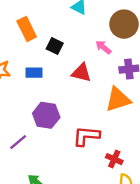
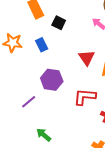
blue rectangle: (34, 73) -> (42, 45), turned 64
red triangle: (81, 73) -> (87, 58), moved, turned 42

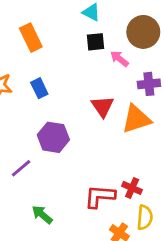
black square: (59, 23) -> (96, 42), moved, turned -32
red L-shape: (85, 97) -> (100, 196), moved

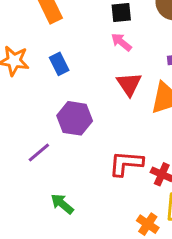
pink arrow: (119, 59) -> (121, 42), moved
red L-shape: (100, 196) -> (126, 163), moved

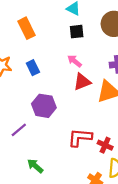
pink arrow: (121, 42) -> (75, 61), moved
red triangle: (129, 84) -> (82, 82), turned 42

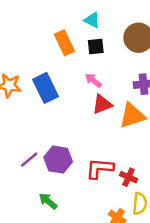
orange rectangle: (26, 28) -> (64, 43), moved
blue rectangle: (33, 68) -> (46, 88), size x1.6
purple hexagon: (44, 106) -> (58, 160), moved

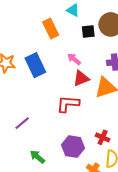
black square: (96, 46) -> (88, 32), moved
purple hexagon: (58, 160) -> (73, 147), moved
red L-shape: (100, 168) -> (68, 104), moved

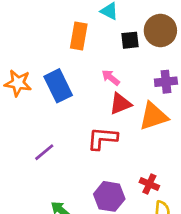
orange rectangle: (51, 29) -> (79, 36), turned 36
purple line: (22, 123) -> (44, 152), moved

